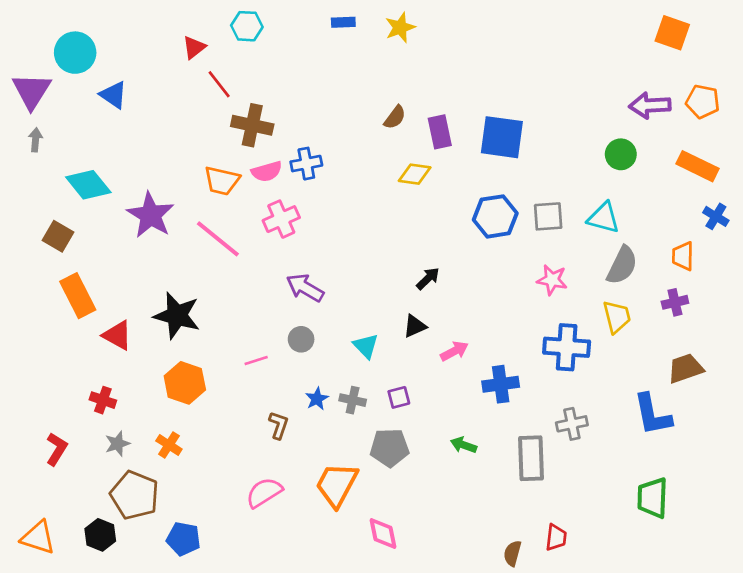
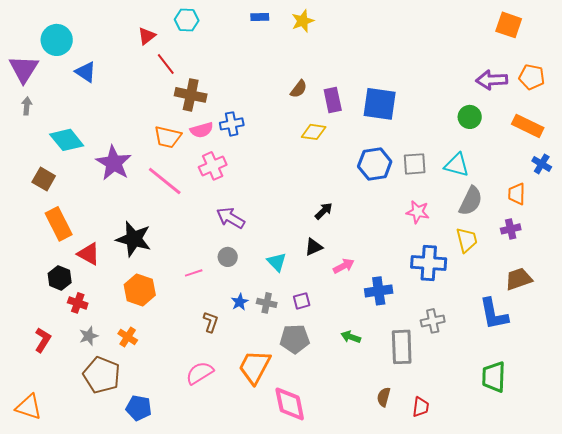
pink diamond: (383, 534) -> (290, 404), size x1.4
black hexagon: (100, 535) -> (60, 278), moved
brown semicircle: (512, 553) -> (384, 397), moved

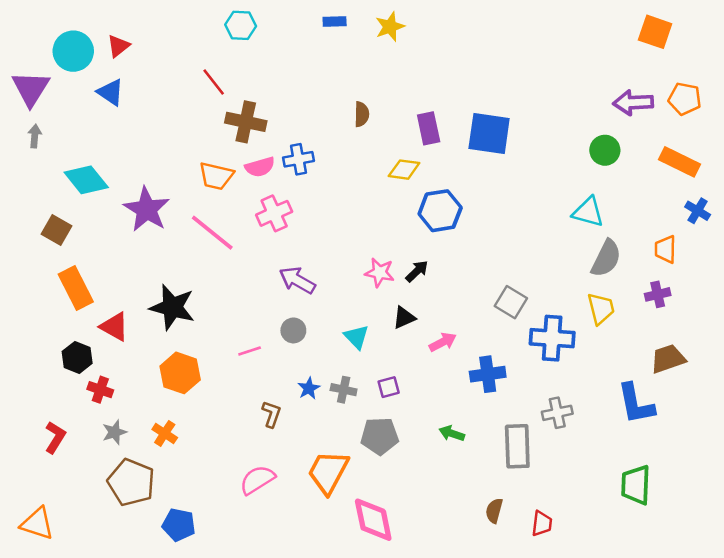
red triangle: (147, 36) -> (118, 46), moved
brown semicircle: (299, 89) -> (362, 114), moved, turned -36
blue hexagon: (375, 164) -> (440, 211), moved
gray square: (415, 164) -> (511, 302), moved, turned 35
pink star: (418, 212) -> (380, 273), moved

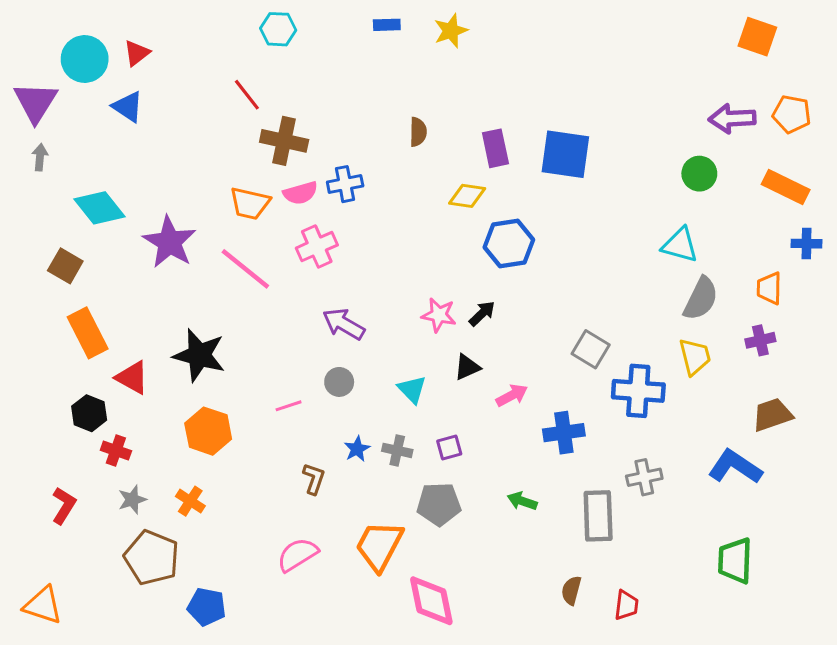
blue cross: (698, 211) -> (806, 244), turned -30
blue L-shape: (636, 404) -> (735, 467), turned 135

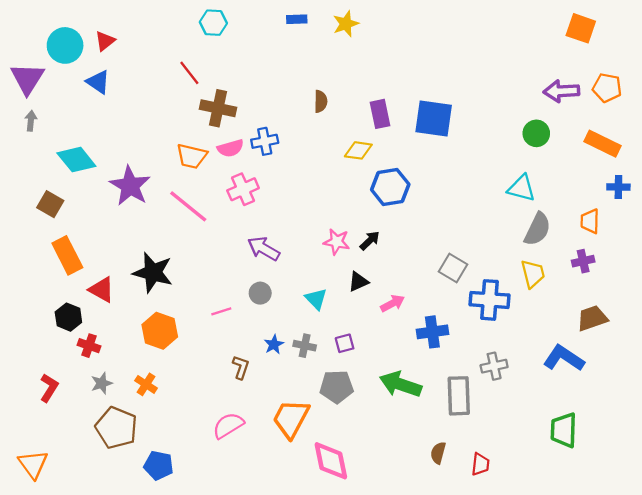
green arrow: (522, 501) -> (401, 384), size x1.8
orange triangle: (43, 605) -> (33, 464), turned 36

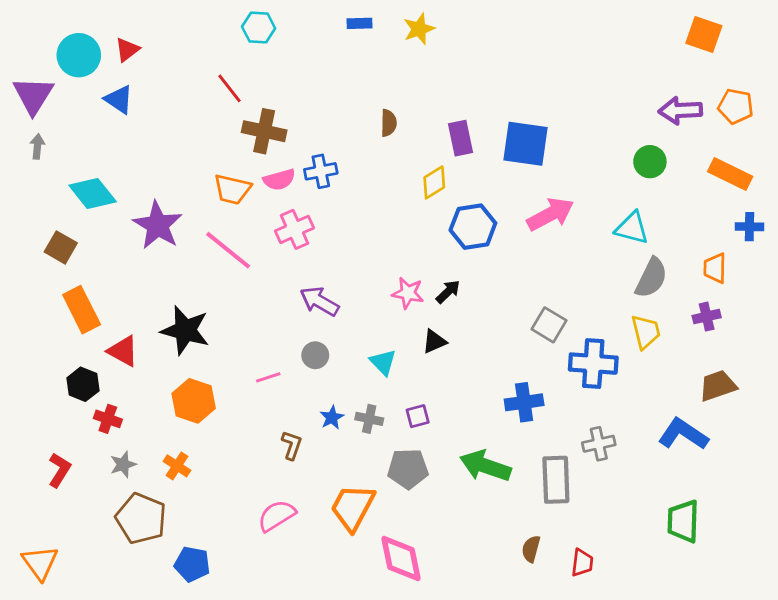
yellow diamond: (358, 150) -> (434, 182), turned -40
pink arrow: (393, 303) -> (550, 214), moved, size x1.6

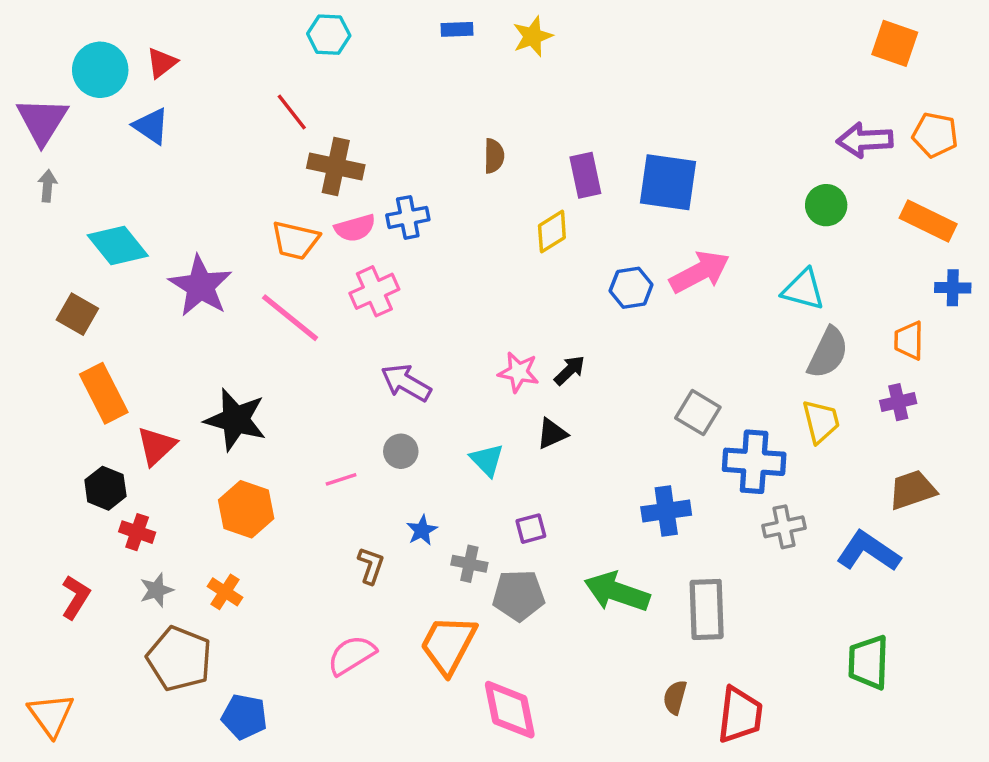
blue hexagon: (473, 227) -> (631, 288), moved, size x0.7
red triangle: (123, 351) -> (156, 446), turned 48
gray cross: (369, 419) -> (469, 564), moved
gray cross: (599, 444) -> (784, 527), moved
red trapezoid: (582, 563) -> (740, 715), size x1.6

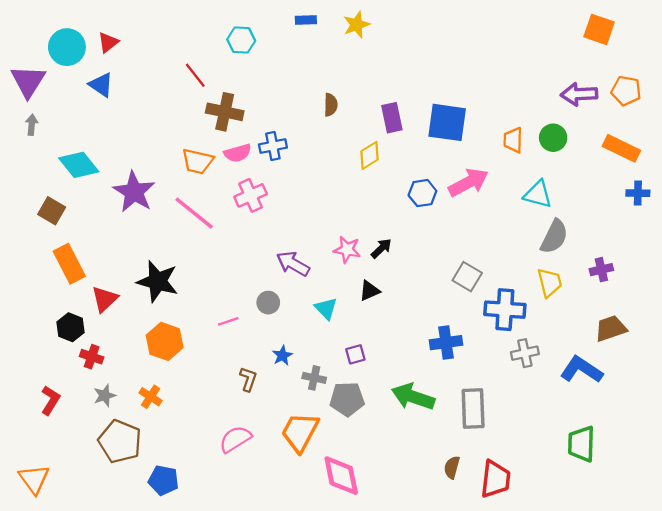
cyan hexagon: (329, 35) -> (241, 40), moved
orange trapezoid: (909, 341) -> (513, 140), moved
purple arrow: (406, 383) -> (293, 264), moved

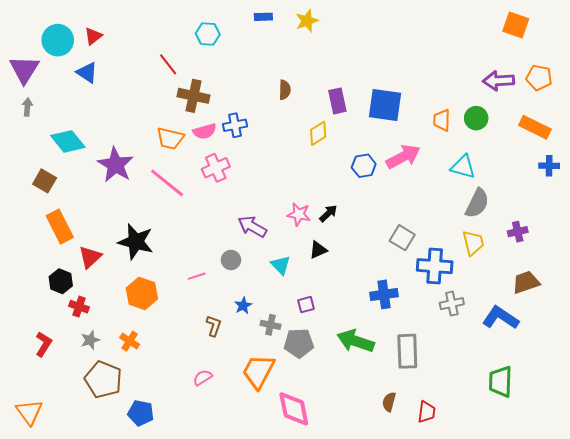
pink semicircle: (235, 439) -> (203, 378), size x0.7
red trapezoid: (495, 479) -> (427, 412), size x0.7

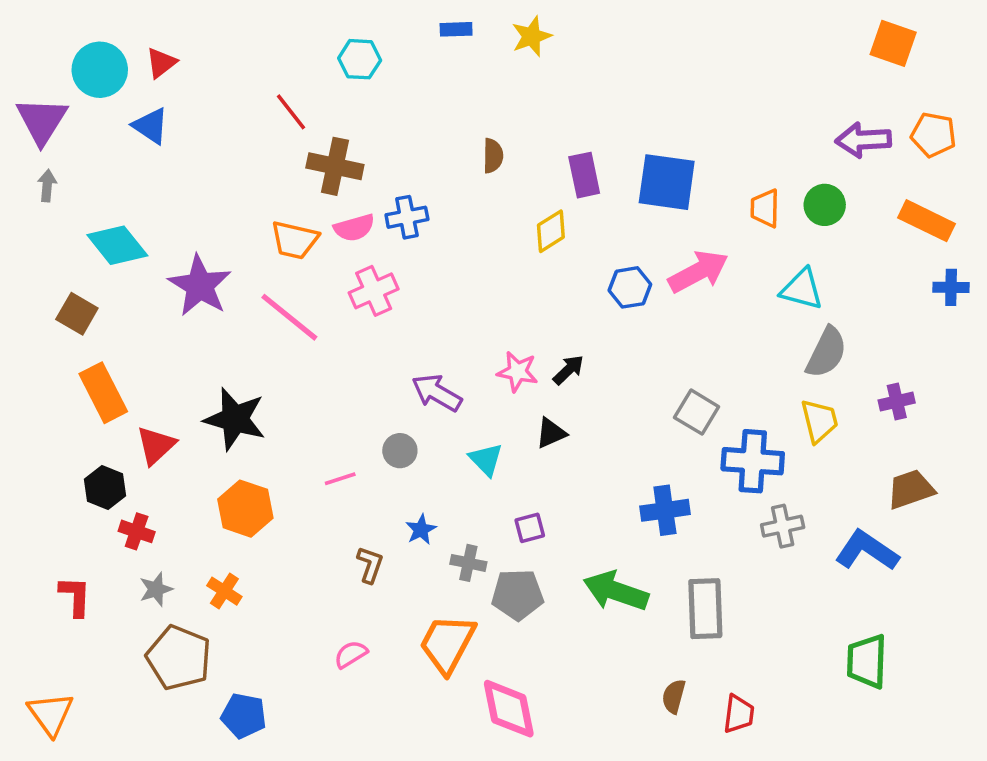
red L-shape: (44, 344) -> (75, 596), turned -30

